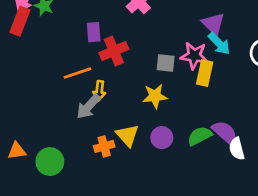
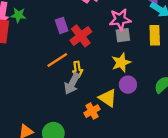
pink star: (194, 56) -> (120, 19), moved
purple circle: (162, 138) -> (128, 85), moved

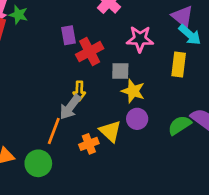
gray square: (123, 35) -> (120, 71), moved
orange line: (57, 60) -> (54, 131), moved, turned -45
yellow star: (121, 63) -> (133, 91), turned 30

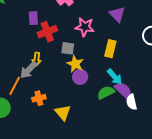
cyan arrow: (190, 35) -> (115, 77), moved
purple circle: (137, 119) -> (80, 77), moved
yellow triangle: (110, 131) -> (63, 112), moved

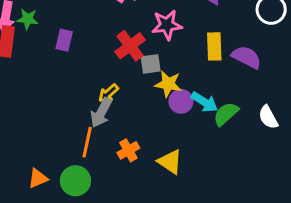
purple rectangle: (33, 18) -> (64, 40), moved, turned 32
red cross: (47, 32) -> (130, 46), moved
yellow arrow: (36, 59) -> (108, 93), turned 56
cyan arrow: (115, 77) -> (204, 102), moved
purple semicircle: (123, 90) -> (246, 57), moved

